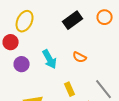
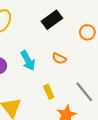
orange circle: (105, 17) -> (87, 32), moved

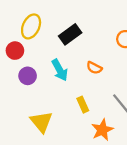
black rectangle: (52, 20) -> (70, 34), moved

